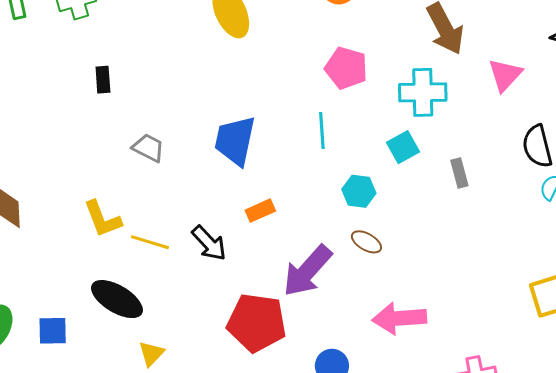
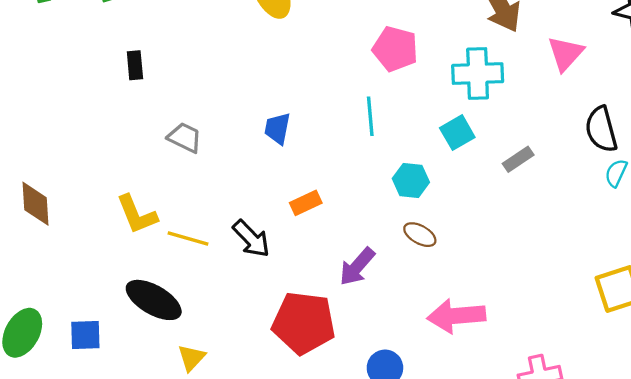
blue trapezoid: (235, 141) -> (277, 128), size x0.6
gray rectangle: (459, 173) -> (518, 159), turned 72
purple arrow: (307, 271) -> (357, 267), size x0.7

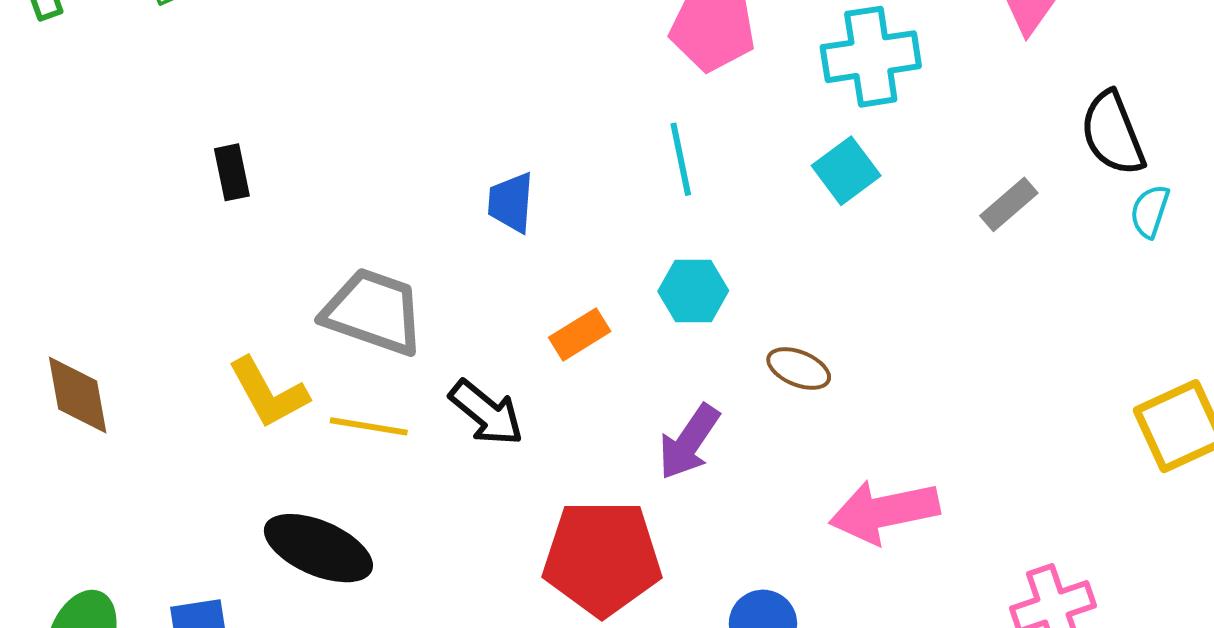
black rectangle: (135, 65) -> (232, 172), moved
gray trapezoid: (185, 138) -> (373, 312), moved, size x1.6
gray rectangle: (518, 159) -> (1009, 204), moved
cyan hexagon: (411, 180) -> (693, 291), moved

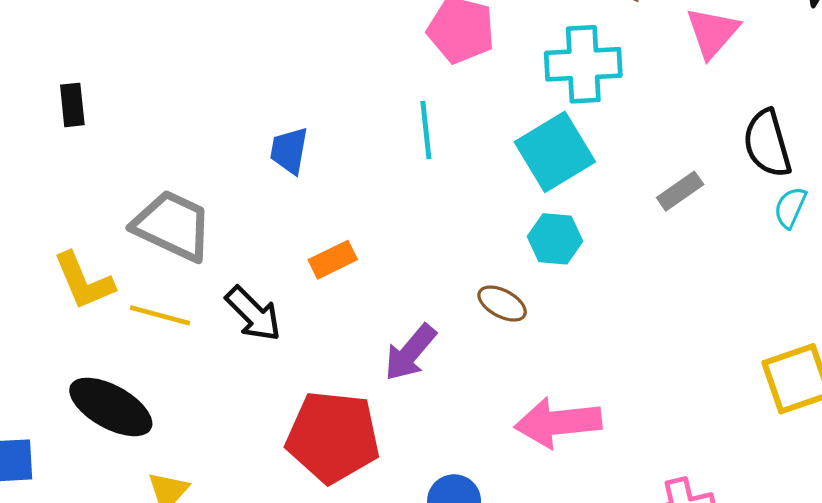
cyan square: (846, 171) -> (555, 152), size x1.5
cyan hexagon: (693, 291) -> (555, 239), moved

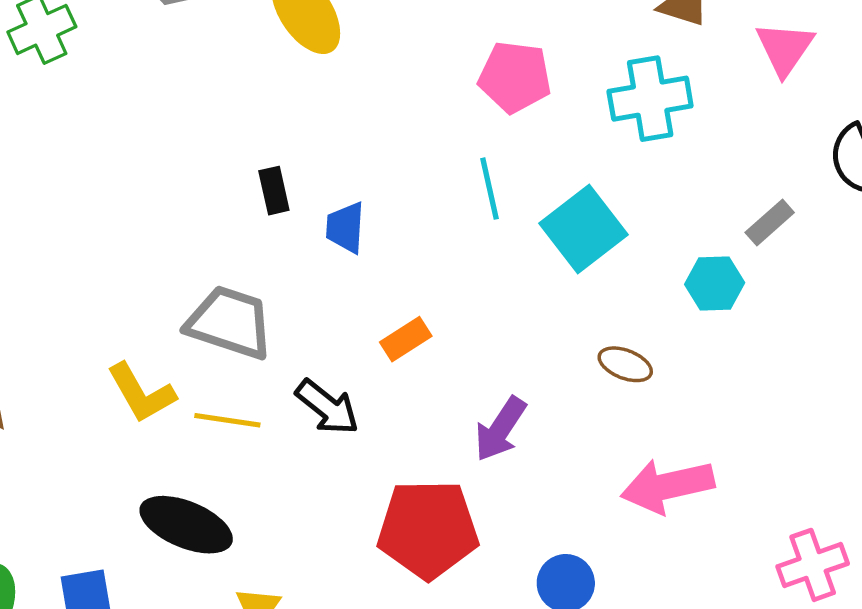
black rectangle: (72, 105) -> (274, 191), moved
cyan square: (555, 152) -> (584, 229), moved
cyan hexagon: (555, 239) -> (715, 283), moved
brown ellipse: (502, 304) -> (625, 364), moved

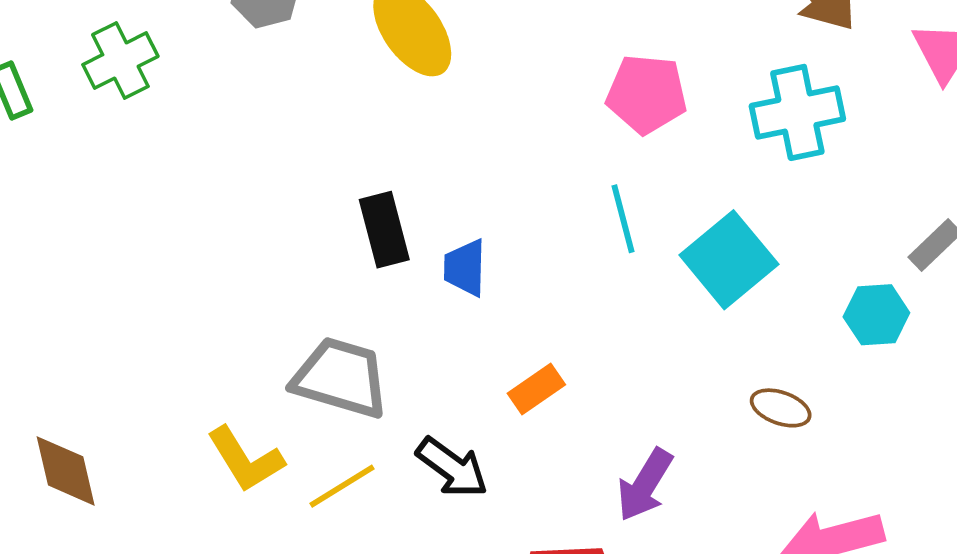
black rectangle: (274, 191) -> (384, 230), size x1.4
yellow line: (227, 420) -> (342, 486), turned -38

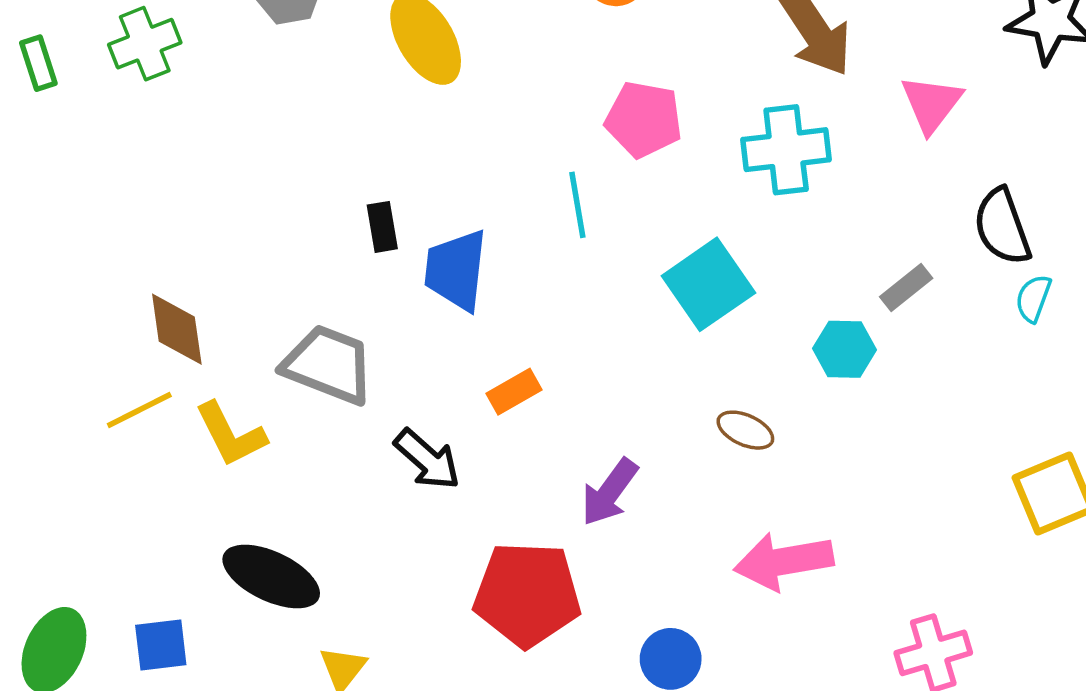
cyan line: (623, 219) -> (577, 205), moved
black rectangle: (384, 230) -> (382, 227), size x0.7
blue trapezoid: (465, 268) -> (456, 270), size x1.5
brown diamond: (66, 471) -> (177, 329), moved
yellow line: (342, 486) -> (139, 410), moved

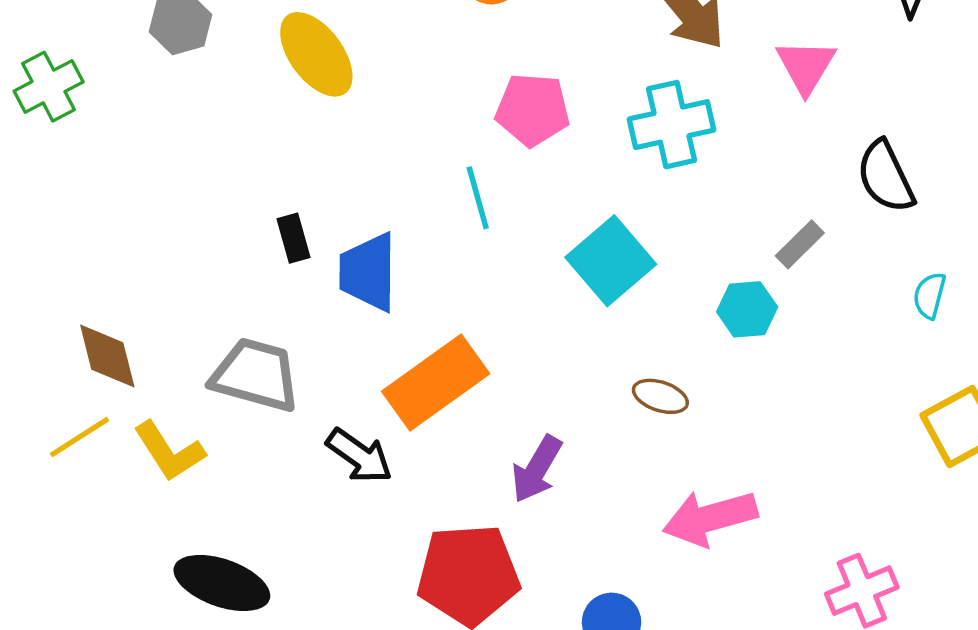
cyan semicircle: (1033, 298) -> (930, 295), moved
orange rectangle: (514, 392) -> (436, 382), size x2.0

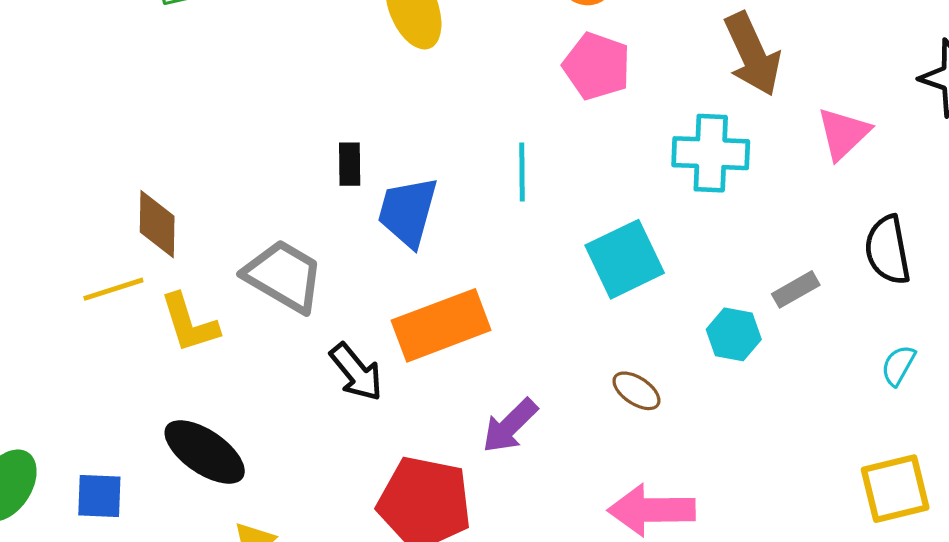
pink pentagon: (533, 110) -> (597, 66), moved

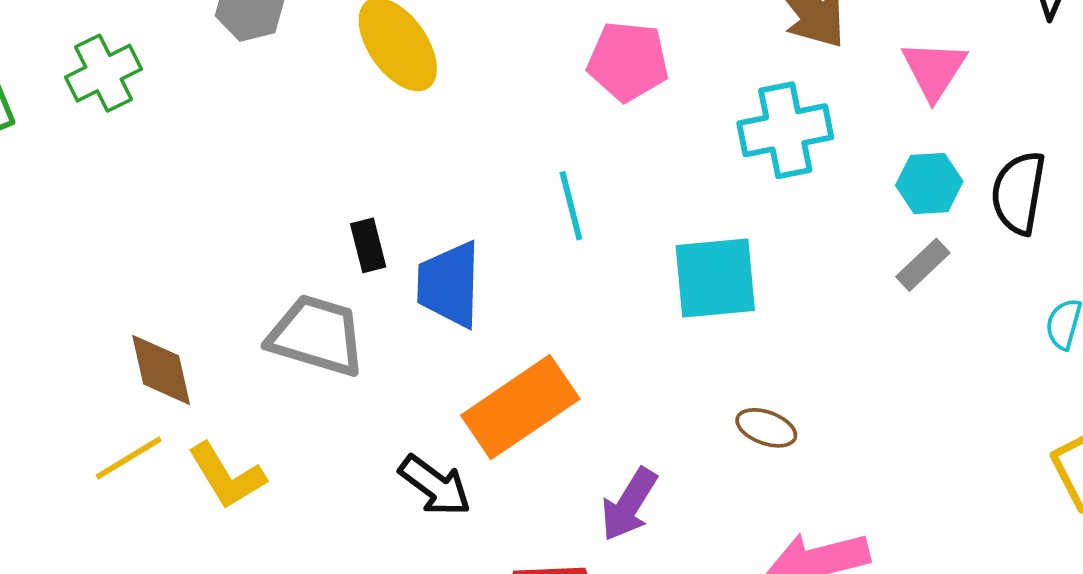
black semicircle: (888, 250) -> (1019, 193), turned 34
cyan square: (625, 259) -> (715, 278), turned 34
gray trapezoid: (284, 276) -> (317, 335), moved
cyan hexagon: (734, 334) -> (929, 183), moved

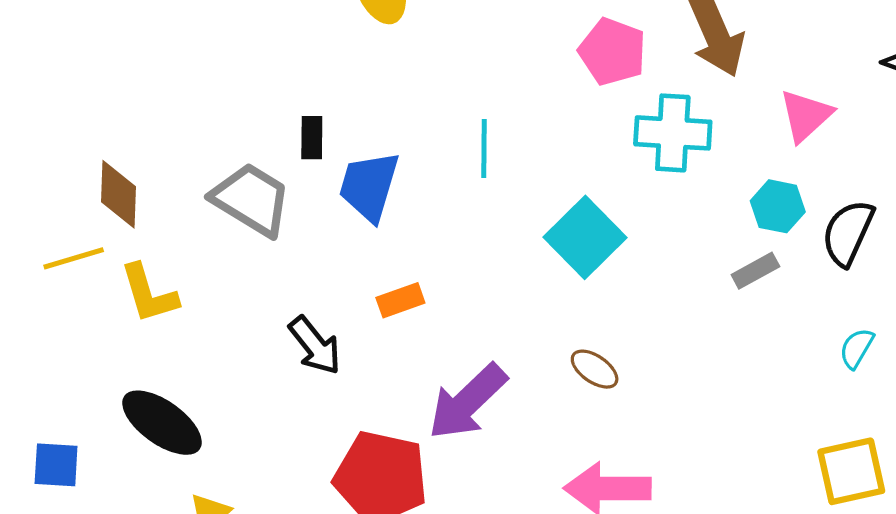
pink pentagon: (628, 61) -> (612, 52), moved
cyan square: (715, 278) -> (585, 237), turned 36
orange rectangle: (520, 407) -> (400, 300), size x0.5
purple arrow: (629, 504) -> (467, 402), size x1.4

